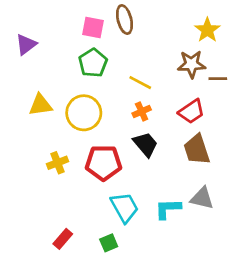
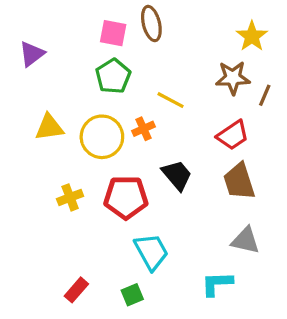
brown line: (218, 79) -> (265, 95), turned -66
orange cross: (142, 111) -> (143, 129), moved
cyan L-shape: (168, 209) -> (217, 284), moved

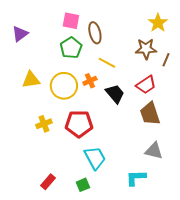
brown ellipse: (151, 24) -> (95, 33), moved
black trapezoid: (177, 175) -> (115, 94), moved

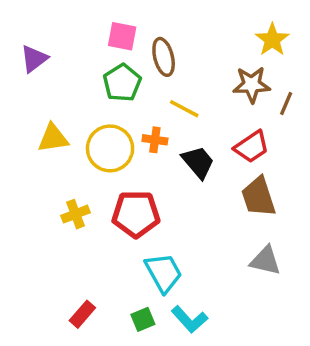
orange cross: (90, 81) -> (155, 140), turned 32
cyan L-shape: (136, 178) -> (189, 319), moved, turned -130

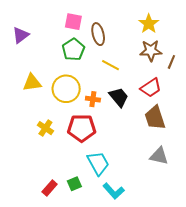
yellow star: (272, 40) -> (149, 24), moved
orange cross: (155, 140) -> (93, 99), moved
yellow cross: (75, 214) -> (45, 128), turned -35
green square: (143, 319) -> (74, 184), moved

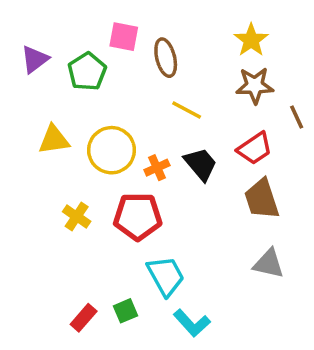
green pentagon: (73, 50) -> (87, 72), moved
brown line: (171, 62) -> (297, 117), moved, turned -48
orange cross: (93, 99) -> (157, 168), turned -32

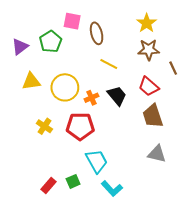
purple triangle: (35, 59) -> (20, 47), moved
red trapezoid: (255, 148) -> (149, 86), turned 75

